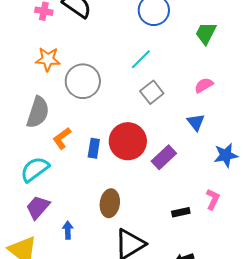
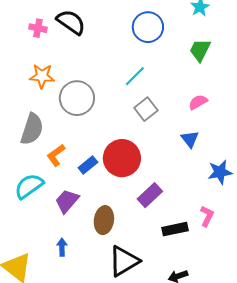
blue rectangle: (94, 148) -> (88, 165), turned 42
purple rectangle: (164, 157) -> (150, 195), moved
purple trapezoid: (38, 207) -> (67, 201), moved
black rectangle: (181, 212) -> (175, 229), size x1.4

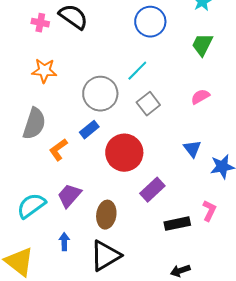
gray circle: (77, 98) -> (100, 94), moved
blue triangle: (190, 139) -> (192, 149), moved
blue rectangle: (88, 165) -> (89, 130), moved
cyan semicircle: (29, 186) -> (31, 206), moved
black triangle: (124, 261) -> (105, 256), moved

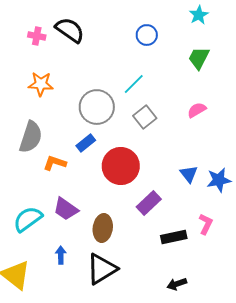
blue circle: (150, 22) -> (147, 35), size x0.7
blue triangle: (192, 149) -> (189, 174), moved
orange L-shape: (58, 150) -> (55, 163), turned 55
purple trapezoid: (69, 196) -> (66, 209), turned -96

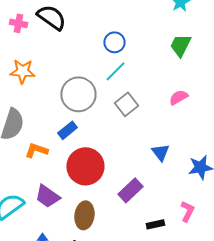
blue circle: (147, 35) -> (114, 42), moved
red circle: (121, 166) -> (85, 166), moved
blue triangle: (189, 174) -> (160, 152), moved
black rectangle: (174, 237) -> (155, 224), size x0.7

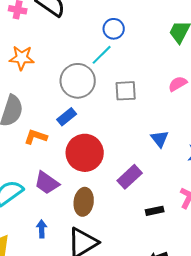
cyan line: (115, 71) -> (102, 55), moved
gray square: (126, 104) -> (126, 91), turned 35

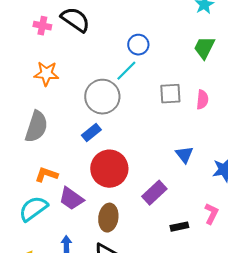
pink semicircle: (178, 84) -> (202, 100), turned 126
gray square: (126, 91) -> (170, 94), moved
orange L-shape: (36, 137) -> (46, 175), moved

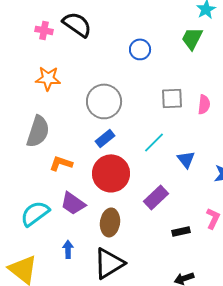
green trapezoid: (204, 48) -> (192, 38), moved
cyan line: (126, 71) -> (154, 142), moved
blue rectangle: (91, 133) -> (105, 138), moved
orange L-shape: (46, 175) -> (61, 163), moved

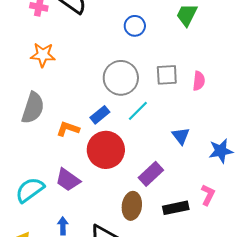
gray circle: (104, 101) -> (121, 78), moved
cyan line: (154, 142) -> (138, 111), moved
orange L-shape: (61, 163) -> (68, 129), moved
brown ellipse: (110, 222) -> (132, 206), moved
black rectangle: (181, 231) -> (176, 208), size x1.4

